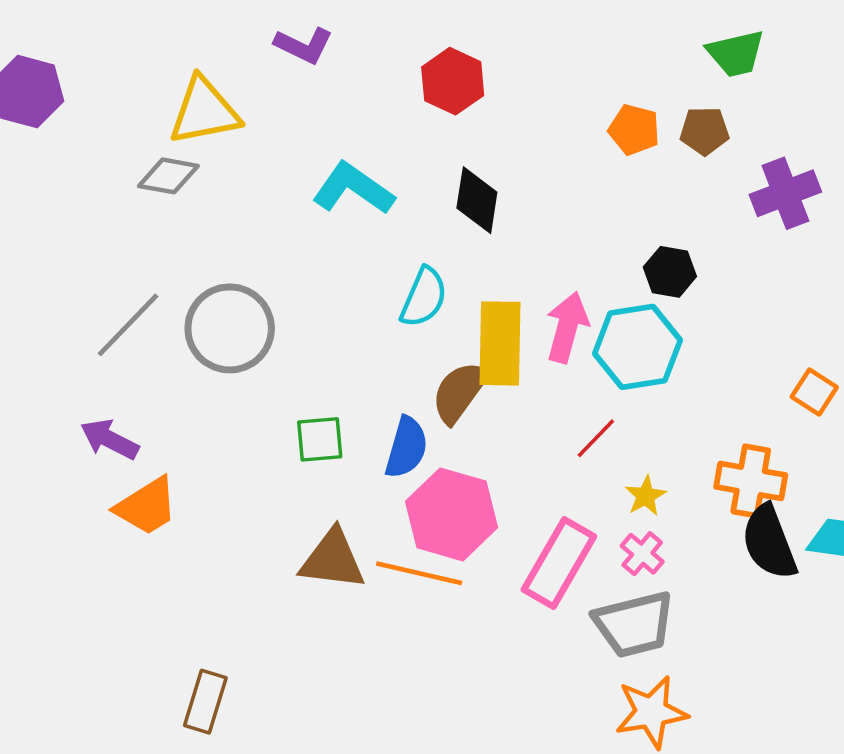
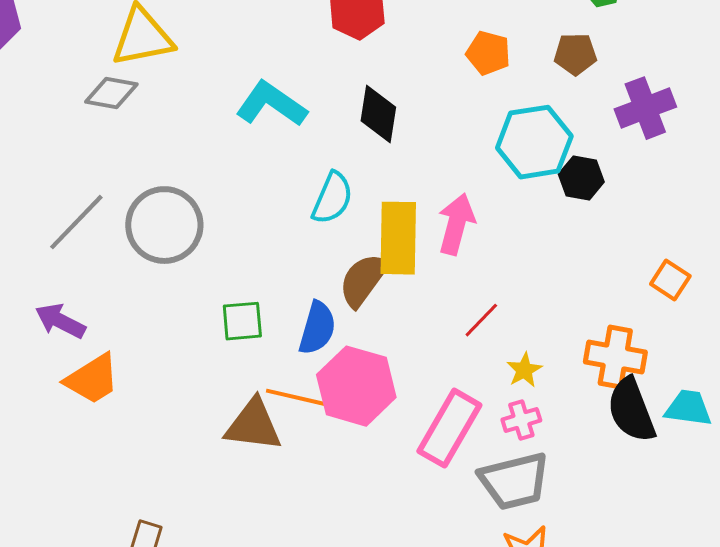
orange pentagon: (634, 130) -> (488, 53), moved
black hexagon: (670, 272) -> (581, 178), moved
cyan hexagon: (638, 347) -> (534, 142), moved
pink cross: (642, 554) -> (521, 420), turned 33
orange line: (419, 573) -> (303, 399), moved

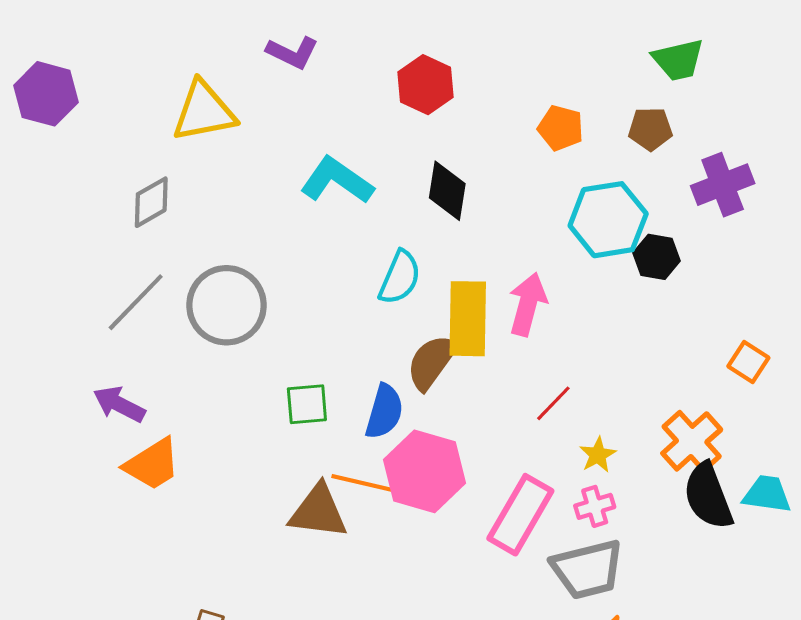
gray diamond: (111, 93) -> (151, 202), moved, turned -40
orange cross: (615, 357) -> (692, 441), turned 38

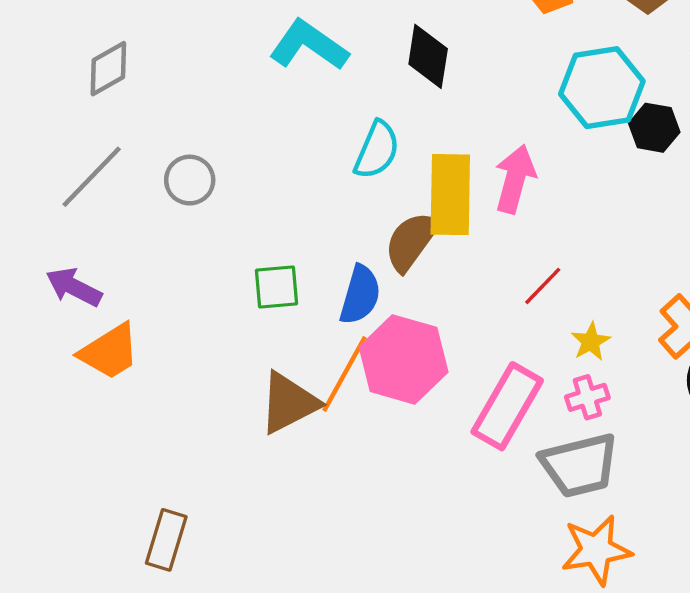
gray circle: (226, 305) -> (190, 180), size x0.6
orange line: (370, 485) -> (344, 374), turned -74
brown triangle: (318, 512) -> (289, 403), turned -34

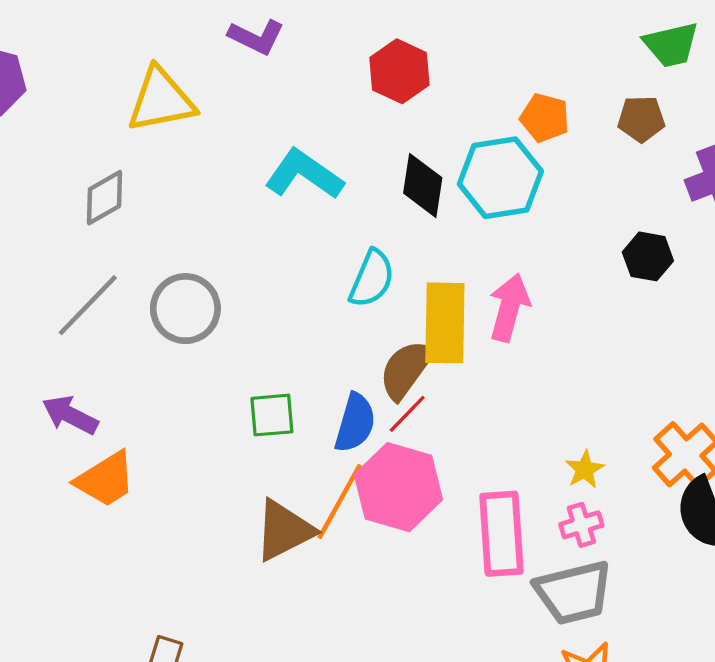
cyan hexagon: (602, 88) -> (500, 178), moved
gray circle: (190, 180) -> (185, 309), size x1.4
red line: (543, 286) -> (407, 414), moved
pink rectangle: (507, 406) -> (501, 534), turned -34

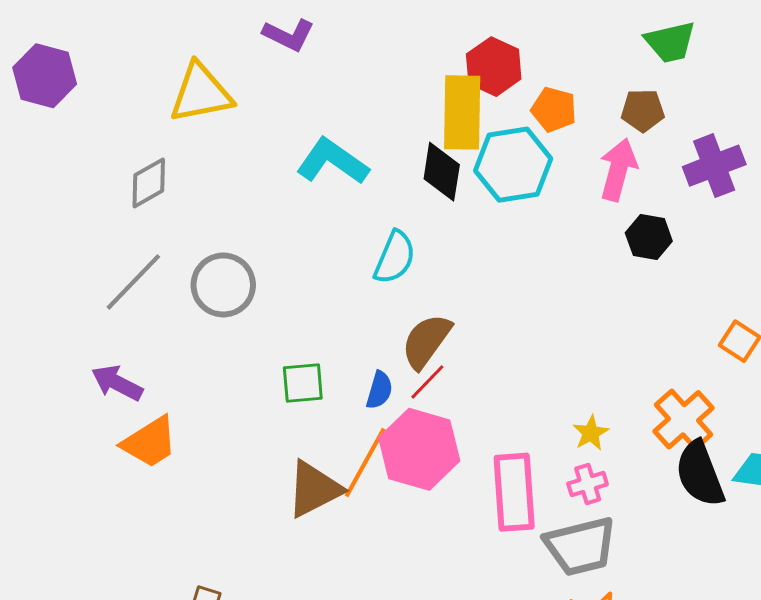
red hexagon: (399, 71) -> (494, 67), moved
pink arrow: (509, 307) -> (618, 170), moved
yellow rectangle: (445, 323) -> (462, 112), moved
blue semicircle: (355, 423) -> (379, 390), size x0.7

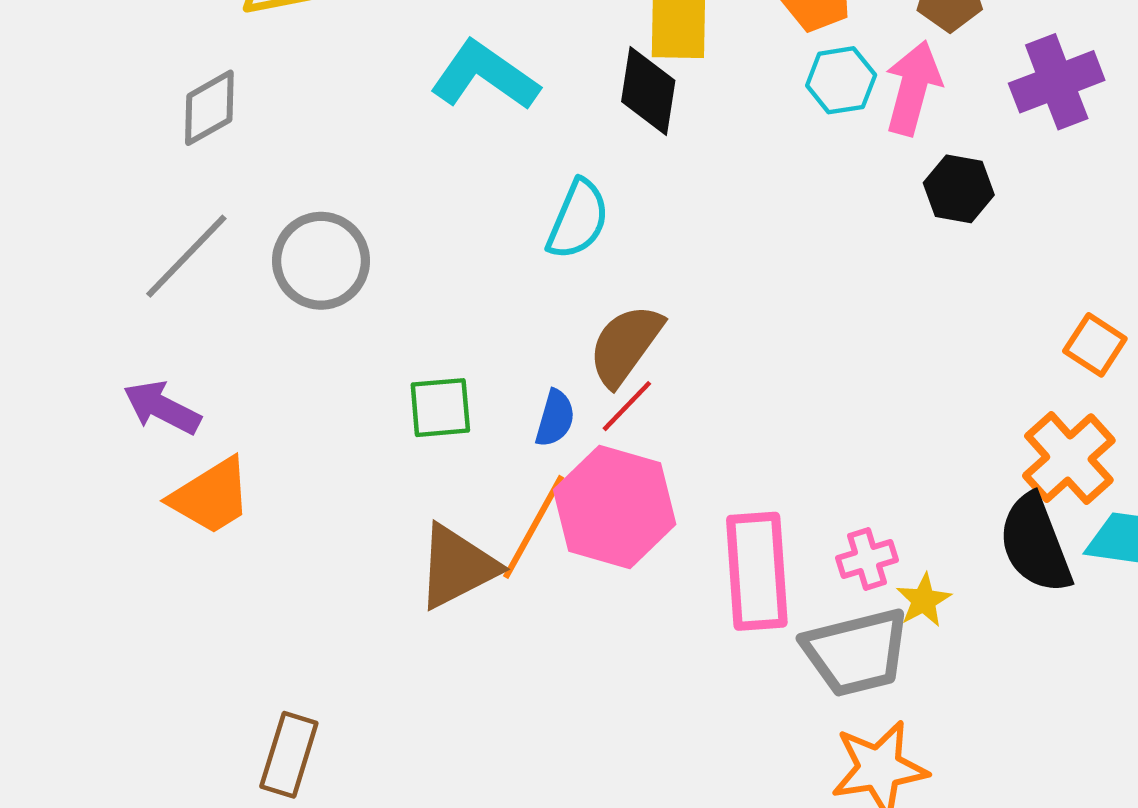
cyan hexagon: (513, 165) -> (841, 80), moved, size x0.6
orange cross: (684, 420) -> (1069, 458), moved
yellow star: (591, 433) -> (924, 600), moved

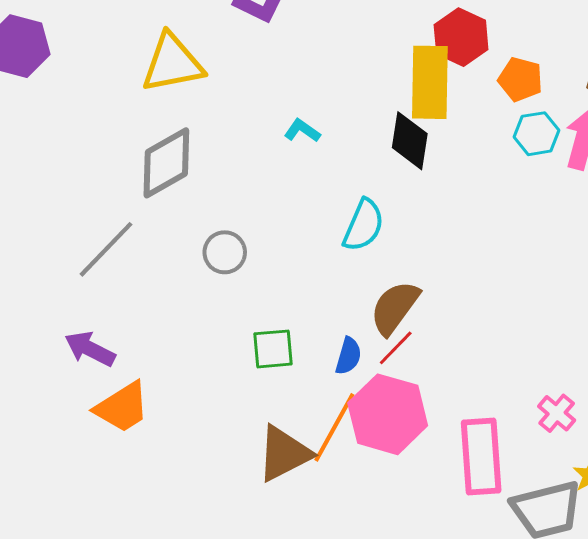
cyan L-shape: (485, 76) -> (302, 131), size x0.5
gray diamond: (209, 108) -> (166, 163), moved, size x1.4
gray circle: (321, 261) -> (225, 252), moved, size x0.7
pink cross: (867, 559) -> (557, 413), moved, turned -33

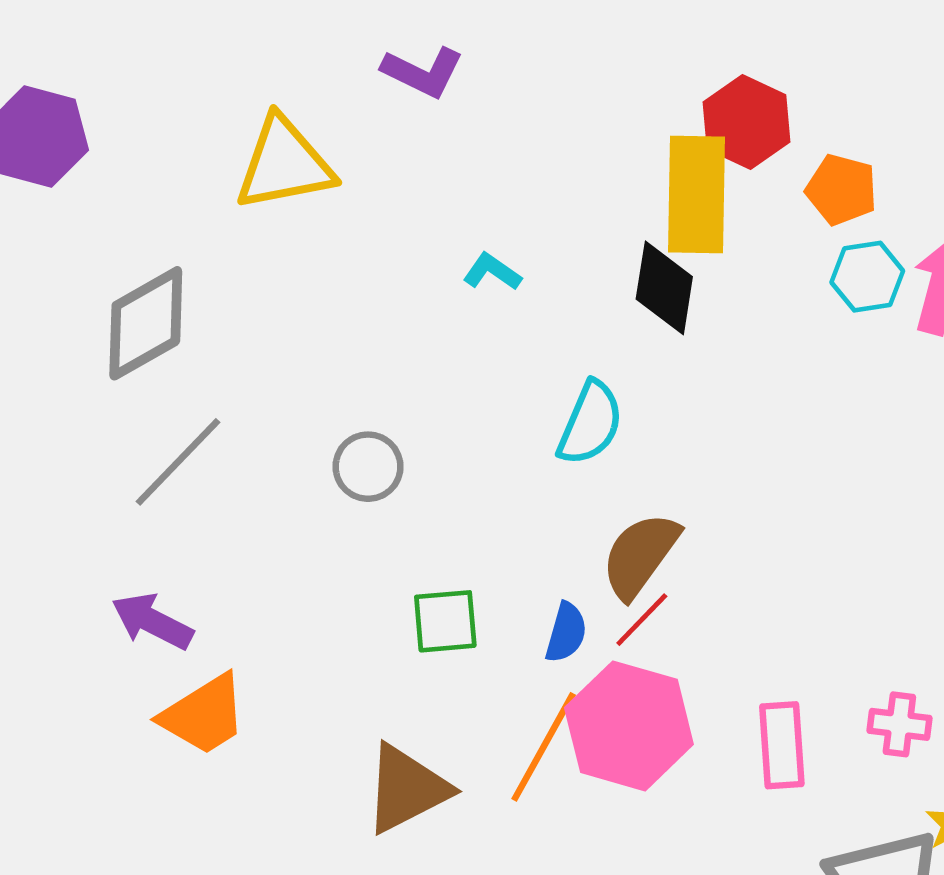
gray diamond: (166, 163) -> (146, 323), moved
pink cross: (557, 413) -> (899, 724), turned -33
brown triangle: (284, 454) -> (407, 789), moved
pink rectangle: (481, 457) -> (782, 745), moved, size x0.7

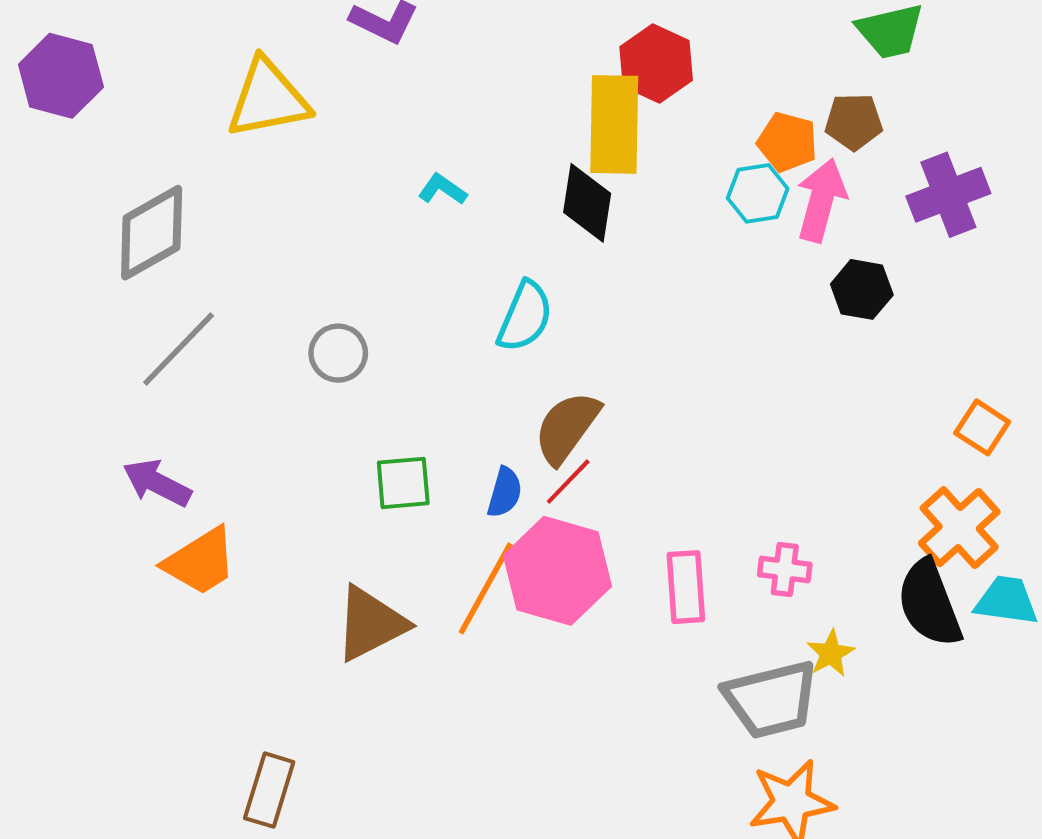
orange pentagon: (841, 190) -> (787, 142), moved

